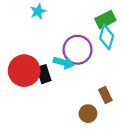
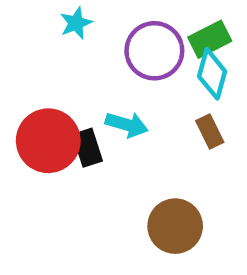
purple circle: (78, 50) -> (154, 51), moved
brown rectangle: (105, 95) -> (210, 132), moved
brown circle: (88, 114) -> (175, 226), size x1.5

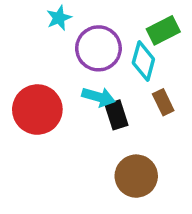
purple circle: (154, 51) -> (98, 48), moved
cyan diamond: (212, 74) -> (143, 61), moved
black rectangle: (87, 148) -> (116, 115), moved

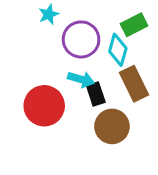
brown rectangle: (163, 102) -> (134, 84), size x1.6
red circle: (37, 110) -> (44, 106), moved
brown circle: (136, 176) -> (112, 126), moved

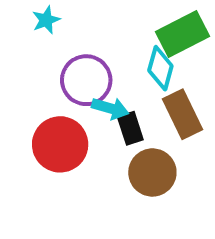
cyan star: (49, 14) -> (46, 20), moved
green rectangle: (134, 25) -> (183, 34), size x1.4
purple circle: (81, 39) -> (86, 80), moved

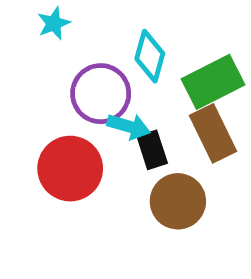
green rectangle: (183, 34) -> (213, 82), moved
cyan diamond: (160, 68) -> (150, 56), moved

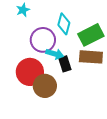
brown rectangle: (213, 133) -> (91, 57), turned -60
brown circle: (178, 201) -> (45, 86), moved

